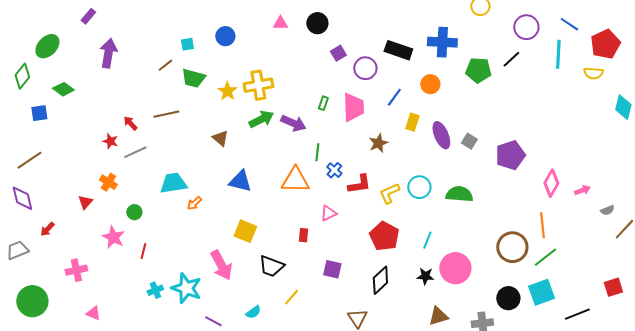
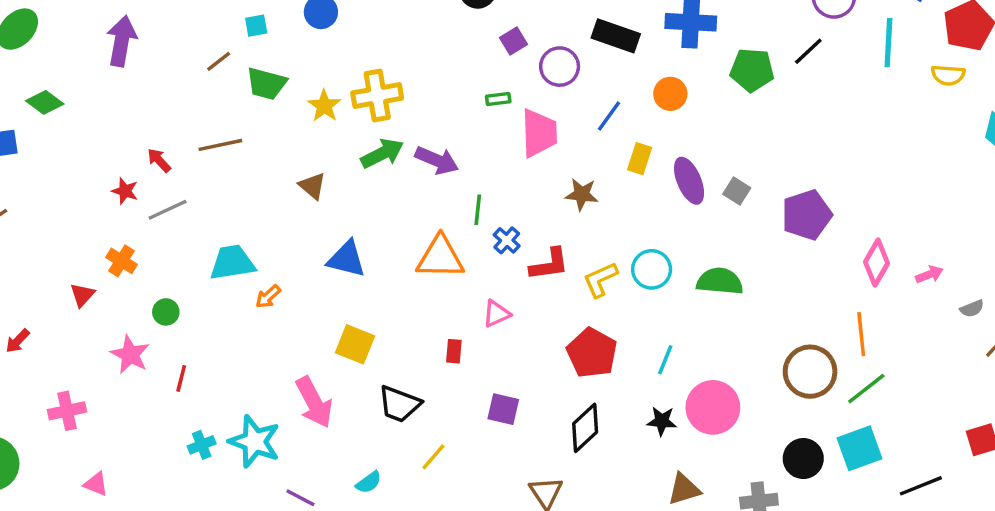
green rectangle: (323, 103) -> (498, 99), moved, turned 64
brown star: (378, 143) -> (582, 194), turned 30

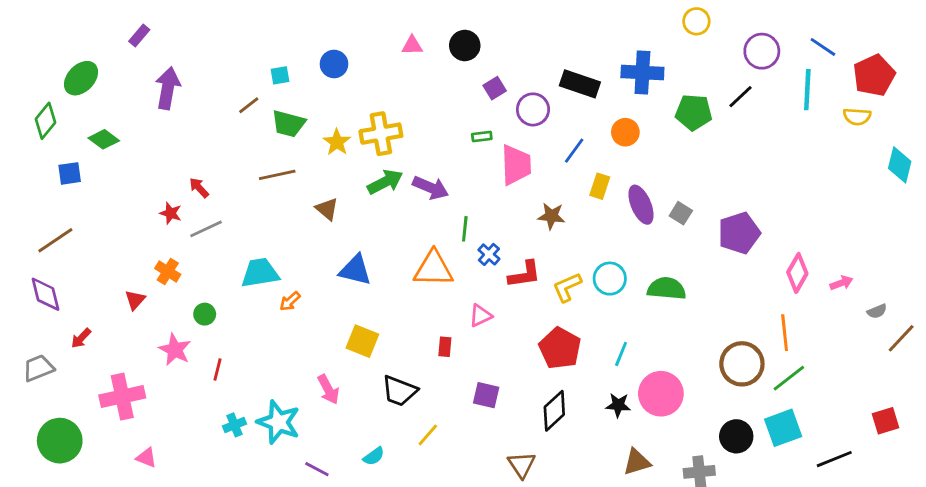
brown line: (220, 145) -> (277, 175), moved
pink arrow: (314, 402) -> (328, 389), size x0.7
pink cross: (67, 411) -> (122, 397), size x1.4

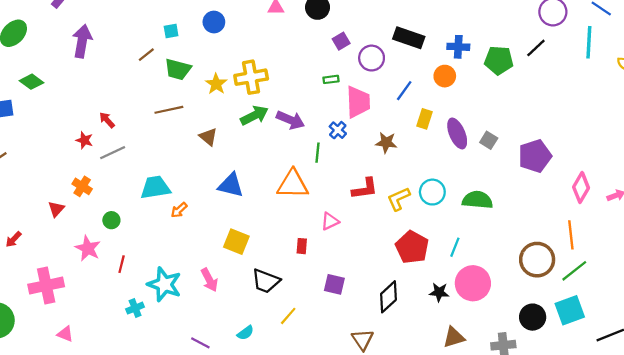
blue cross: (642, 72) -> (458, 47), moved, size x0.7
blue cross: (489, 254) -> (338, 130), moved
red pentagon: (560, 348) -> (412, 247), moved
cyan line: (621, 354) -> (455, 247), moved
cyan star: (279, 422) -> (164, 284), moved

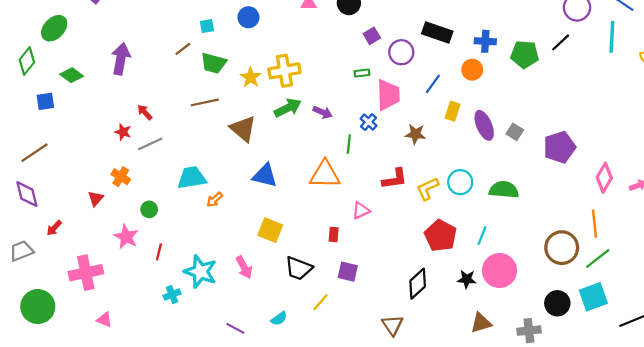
purple arrow: (82, 41) -> (121, 59), moved
purple arrow: (290, 120) -> (323, 112), size x0.7
brown triangle: (208, 137) -> (243, 129), size x1.5
purple square: (334, 284) -> (348, 272), moved

